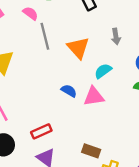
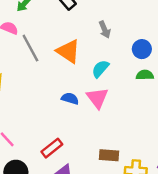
pink triangle: (94, 96) -> (97, 98), turned -45

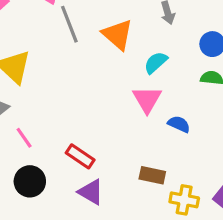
blue semicircle: (70, 99) -> (179, 124), moved
red rectangle: (52, 148) -> (80, 156), turned 65

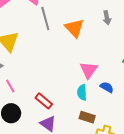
cyan semicircle: (156, 63) -> (82, 92), moved, turned -56

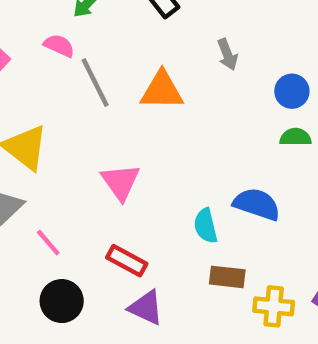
orange triangle: (74, 28) -> (162, 90), turned -35
pink triangle: (89, 70) -> (121, 182), moved
blue semicircle: (107, 87) -> (257, 204), size x1.5

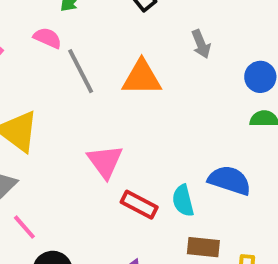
pink line: (48, 243) -> (24, 227), moved
red rectangle: (127, 261) -> (139, 205), moved

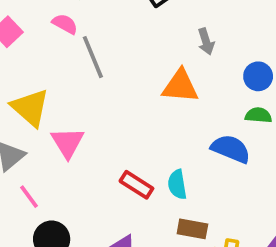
orange triangle: (142, 78) -> (180, 86), moved
pink triangle: (105, 161) -> (68, 143), moved
blue semicircle: (229, 180) -> (231, 149), moved

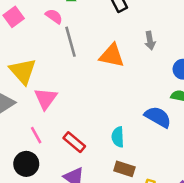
orange triangle: (180, 86) -> (112, 56), moved
red rectangle: (136, 185) -> (74, 142), moved
pink line: (29, 197) -> (36, 135), moved

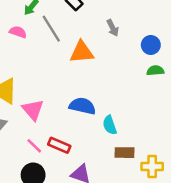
gray line: (71, 42) -> (51, 29), moved
blue semicircle: (158, 117) -> (82, 106), moved
red rectangle: (74, 142) -> (59, 145), moved

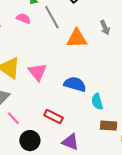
gray arrow: (113, 28) -> (105, 28), moved
pink triangle: (33, 110) -> (37, 72), moved
pink line: (34, 146) -> (13, 118), moved

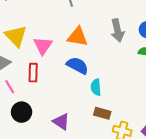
gray arrow: (105, 28) -> (117, 30), moved, size x1.5
orange triangle: (77, 38) -> (78, 37), moved
red rectangle: (53, 116) -> (33, 73), moved, turned 54

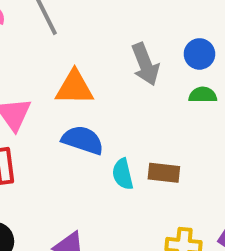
brown rectangle: (102, 113) -> (164, 173), moved

